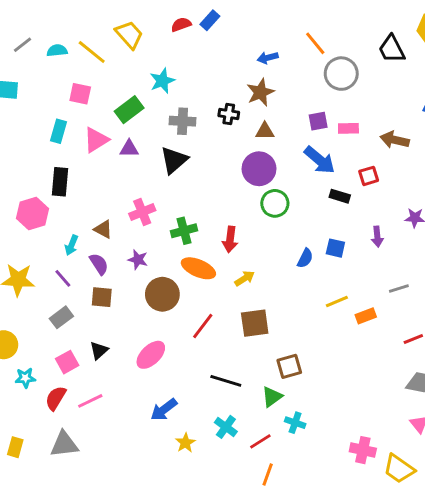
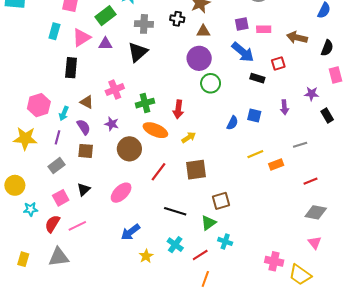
black rectangle: (60, 182) -> (71, 68), moved
pink hexagon: (33, 213) -> (39, 105), moved
purple line: (63, 278) -> (58, 137), turned 56

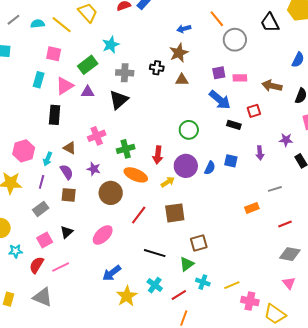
purple circle: (199, 58) -> (186, 166), moved
yellow line: (255, 154) -> (232, 285), moved
yellow star: (146, 256) -> (127, 296), size x1.5
gray triangle: (59, 257) -> (43, 297), turned 30

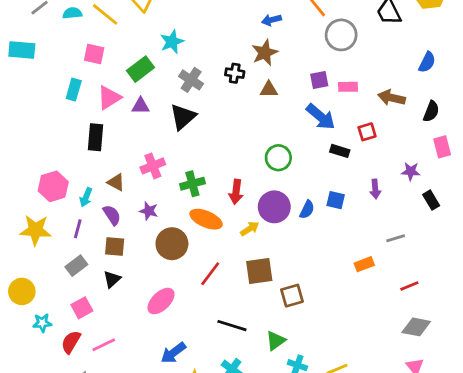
gray cross: (125, 73) -> (191, 80), turned 30
black triangle: (67, 232) -> (112, 279), moved
brown square: (199, 243) -> (292, 296), moved

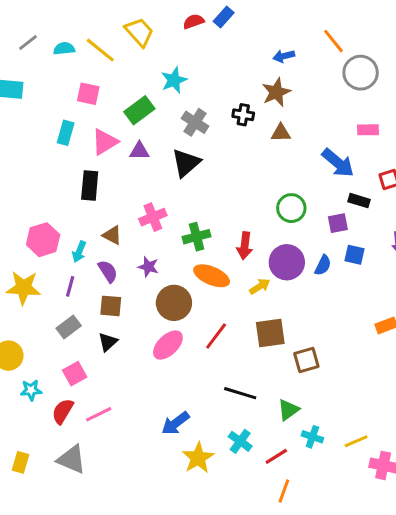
purple square: (319, 80) -> (338, 223), moved
pink ellipse: (161, 301) -> (168, 345), moved

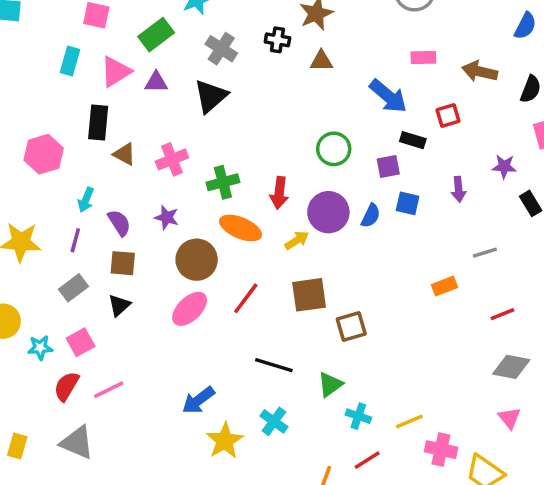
brown triangle: (112, 235) -> (124, 154), moved
pink hexagon: (43, 240) -> (44, 154), moved
cyan star: (31, 390) -> (40, 348), moved
red line: (276, 456) -> (367, 460), moved

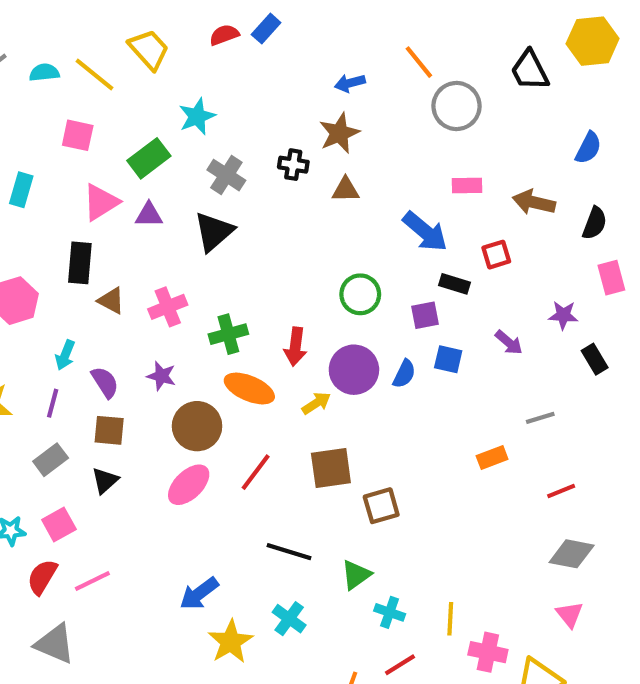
cyan rectangle: (70, 61) -> (21, 190), moved
purple arrow: (459, 189) -> (509, 342), turned -45
yellow line: (409, 421) -> (450, 619), turned -64

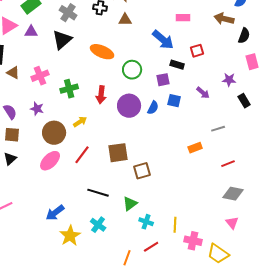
brown arrow: (534, 202) -> (224, 19), moved
orange ellipse: (249, 388) -> (102, 52), moved
yellow arrow: (316, 403) -> (80, 122), moved

